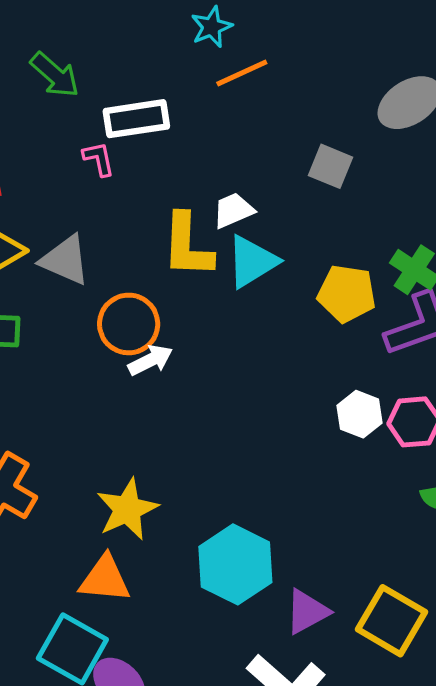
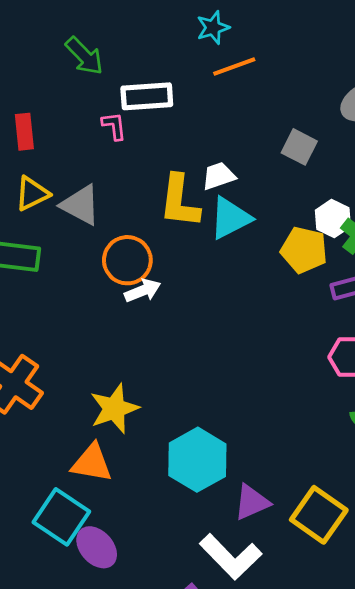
white hexagon: (360, 414) -> (333, 219), moved

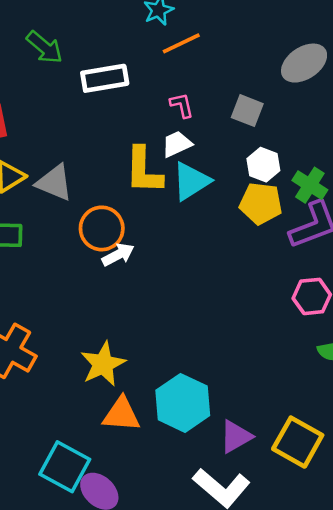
pink L-shape: (114, 126) -> (182, 105), moved
white hexagon: (333, 219) -> (263, 165), moved
orange triangle: (92, 463) -> (121, 414), moved

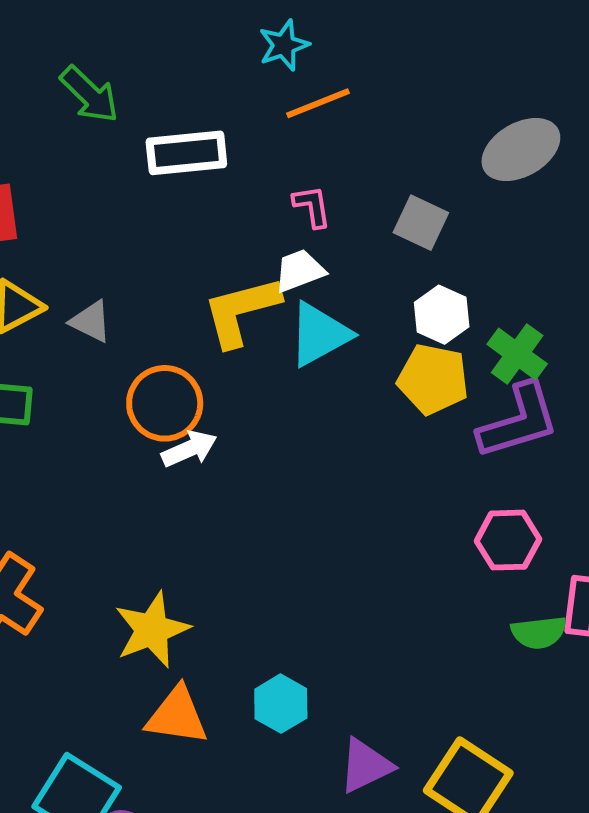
yellow L-shape: (144, 170) -> (241, 311), turned 70
gray triangle: (54, 183) -> (91, 321), size x0.7
cyan hexagon: (183, 403) -> (281, 704), size x0.6

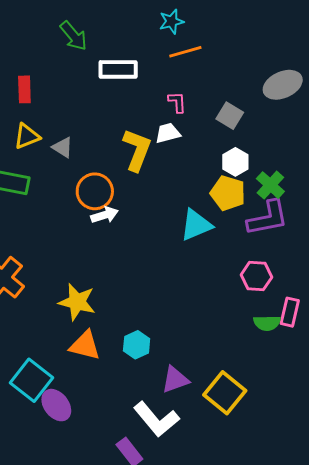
yellow L-shape: (241, 311) -> (137, 150), turned 120
cyan triangle: (319, 334) -> (196, 225), moved
yellow star: (152, 630) -> (77, 302), turned 30

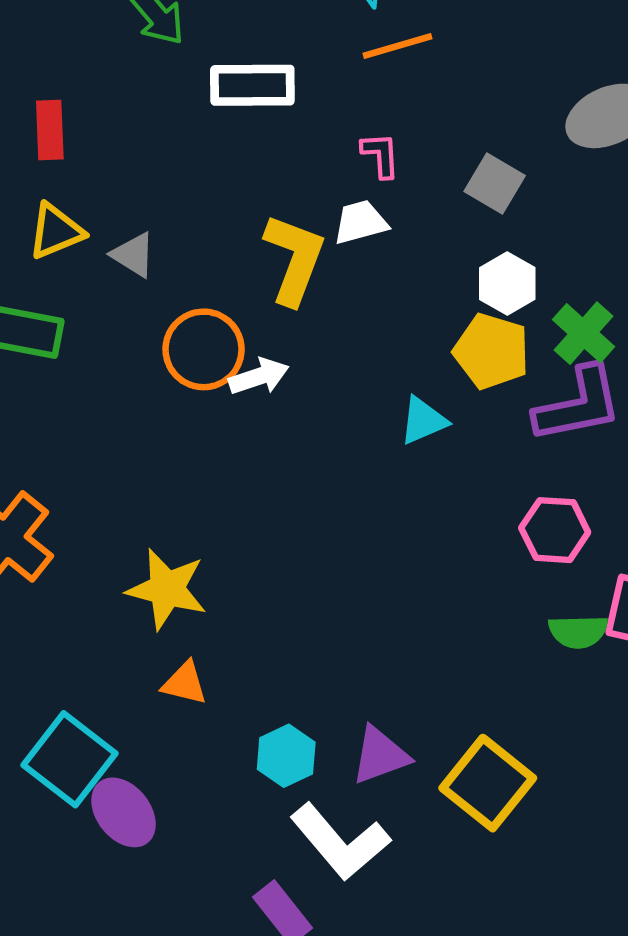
white arrow: (105, 215) -> (259, 377), moved
cyan triangle: (196, 225) -> (423, 421), size x0.7
cyan hexagon: (137, 345) -> (286, 756), moved
orange triangle: (85, 346) -> (185, 683), size x0.7

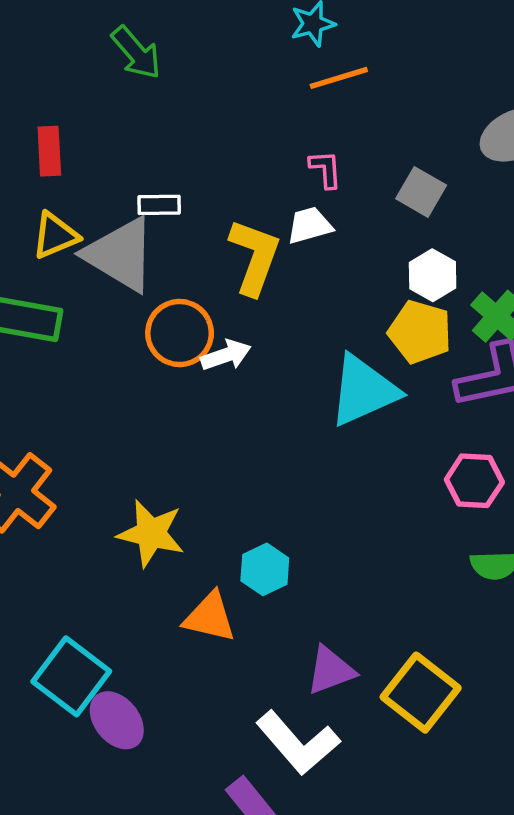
white rectangle: (252, 85) -> (159, 205), moved, size x0.6
gray triangle: (133, 255) -> (120, 255), size x2.0
cyan triangle: (423, 421) -> (364, 391), size x1.8
orange triangle: (185, 683) -> (210, 617), moved, size x1.4
cyan hexagon: (286, 756) -> (265, 569), moved

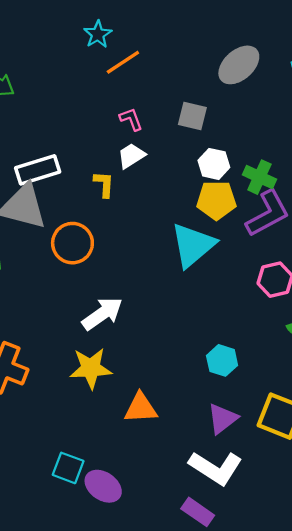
white rectangle: (159, 205) -> (38, 170), size x1.6
yellow L-shape: (255, 257) -> (104, 184), size x0.6
white arrow: (226, 355) -> (102, 314), moved, size x1.4
cyan hexagon: (265, 569) -> (222, 360), moved
cyan square: (71, 676) -> (68, 468), size x0.7

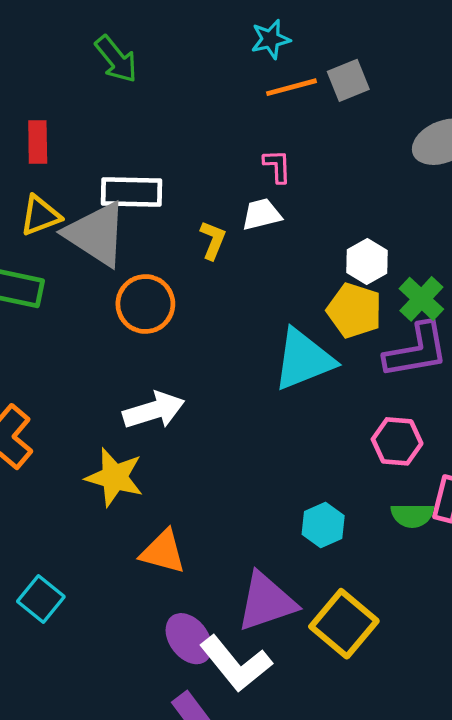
gray square: (192, 116) -> (348, 80), moved, turned 36
cyan hexagon: (222, 360) -> (323, 525), moved
purple triangle: (222, 419) -> (266, 602), size x1.4
purple ellipse: (103, 486) -> (189, 639), moved

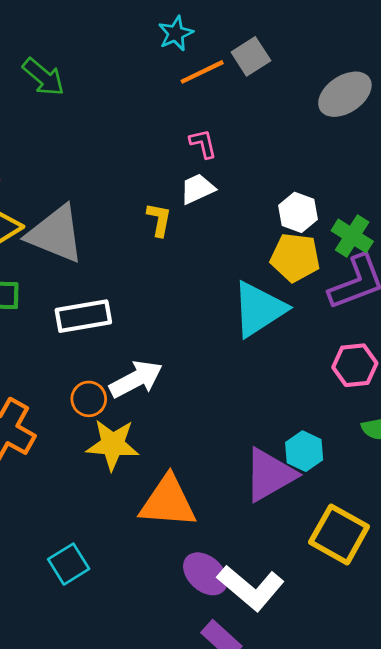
white rectangle: (132, 192) -> (83, 316), moved
orange circle: (145, 304) -> (89, 399), moved, size x0.7
orange triangle: (163, 552) -> (168, 502), size x1.4
cyan square: (41, 599) -> (69, 564), turned 30
purple triangle: (266, 602) -> (270, 475), moved

